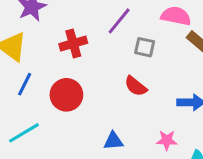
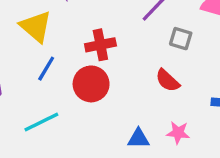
red cross: (73, 43) -> (100, 45), moved
pink star: (167, 140) -> (178, 133), moved

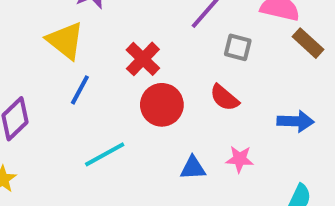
red cross: (100, 45) -> (143, 59), turned -32
red circle: (91, 84) -> (162, 105), moved
cyan line: (41, 122) -> (105, 154), moved

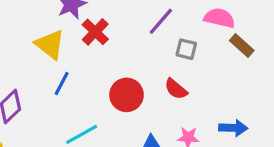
red cross: (143, 59) -> (95, 32), moved
blue arrow: (295, 121) -> (233, 128), moved

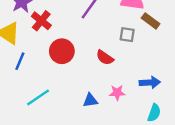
gray square: (186, 49) -> (127, 35), moved
red circle: (127, 95) -> (62, 51), moved

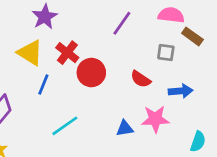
red cross: (41, 21) -> (67, 53), moved
blue arrow: (150, 83) -> (181, 91), moved
pink star: (117, 93) -> (155, 119), size x1.5

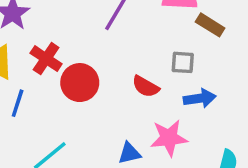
gray square: (166, 52) -> (183, 62), moved

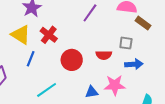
red circle: (80, 83) -> (72, 60), moved
red semicircle: (146, 86) -> (104, 55), turned -35

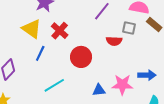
gray square: (126, 43) -> (129, 28), moved
red semicircle: (104, 55) -> (114, 41), moved
blue arrow: (134, 64) -> (147, 75), moved

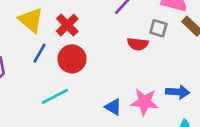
red circle: (81, 57) -> (72, 59), moved
blue triangle: (99, 90) -> (113, 107), turned 32

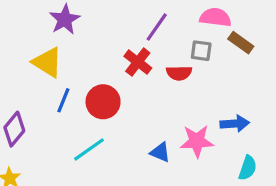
red cross: (67, 25) -> (138, 62), moved

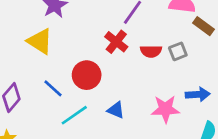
gray square: (201, 51) -> (178, 51), moved, turned -30
blue line: (63, 100) -> (53, 88), moved, turned -70
blue triangle: (160, 152) -> (116, 110), moved

